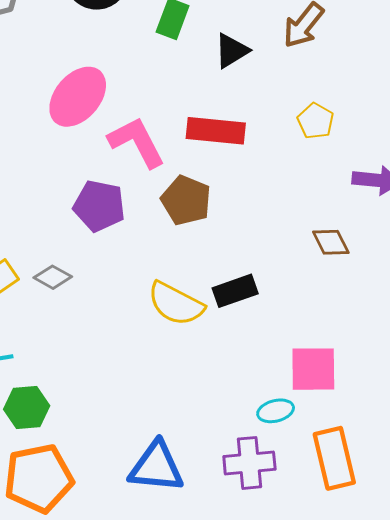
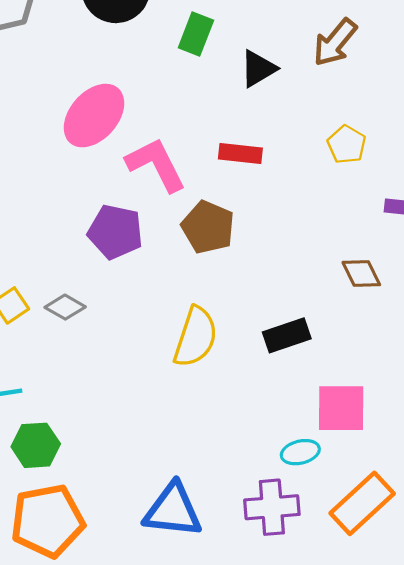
red rectangle: (216, 131) -> (240, 154), size x0.7
black rectangle: (235, 291) -> (287, 335), moved
yellow semicircle: (176, 304) -> (196, 337), turned -100
orange rectangle: (334, 458) -> (362, 503), turned 60

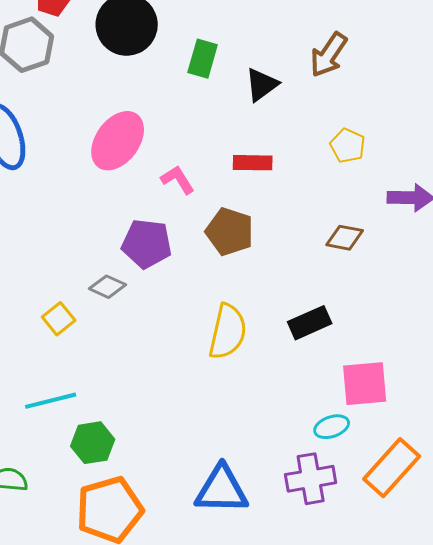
pink L-shape: (156, 165) -> (178, 180), size x0.6
brown diamond: (361, 274) -> (345, 238), moved, turned -48
gray diamond: (65, 307) -> (108, 287), moved

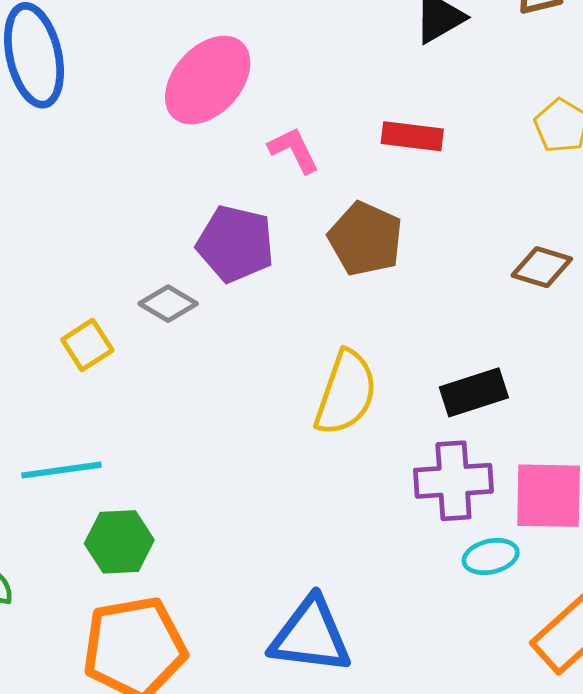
purple cross: (311, 479) -> (453, 481), moved

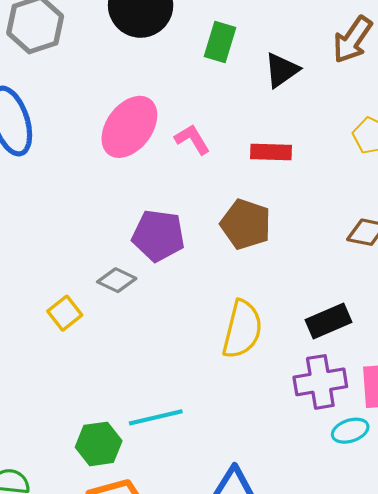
pink L-shape: (294, 150) -> (192, 139), moved
cyan line: (61, 470) -> (156, 417), moved

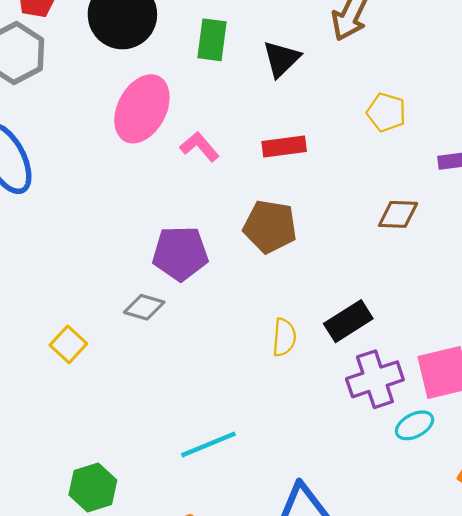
pink ellipse: (129, 127) -> (142, 109), moved
yellow square: (65, 313) -> (68, 344), moved
black rectangle: (329, 321) -> (348, 321), moved
yellow semicircle: (242, 329) -> (284, 337), size x0.6
green hexagon: (99, 444) -> (93, 488), moved

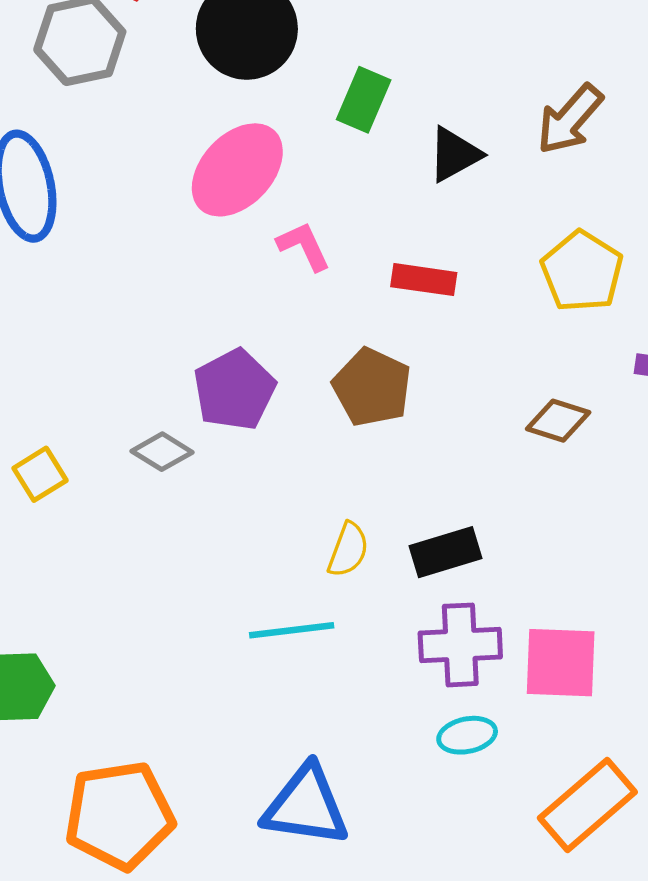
yellow pentagon: (386, 112) -> (582, 271), size x1.4
purple pentagon: (180, 253) -> (234, 390), turned 30
cyan ellipse: (415, 425) -> (467, 735), moved
cyan line: (208, 444) -> (292, 630), moved

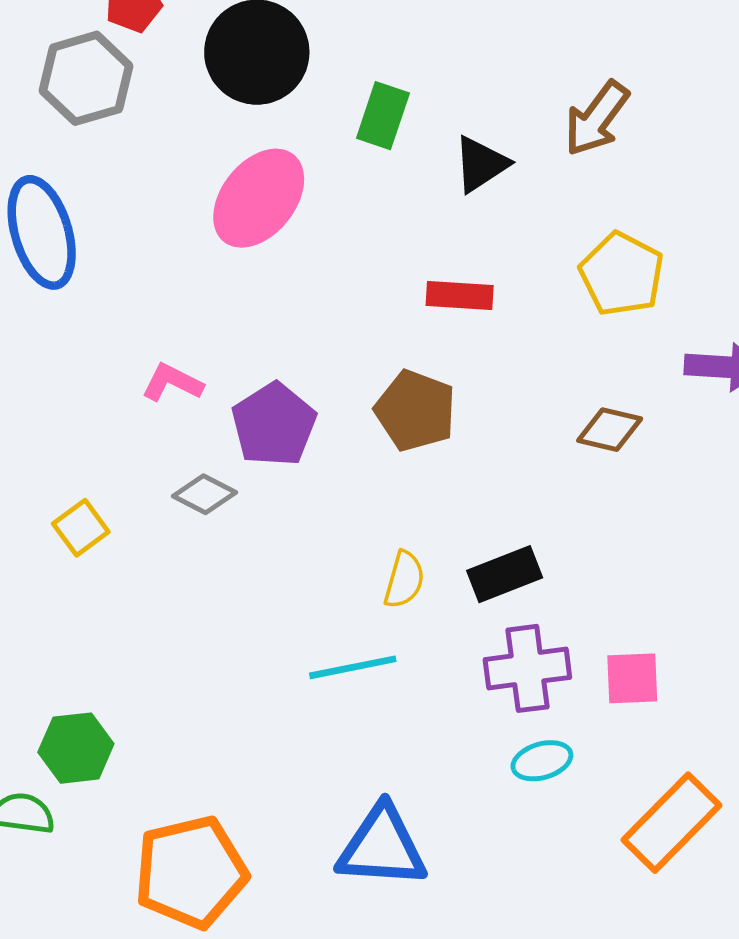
pink L-shape: (304, 246) -> (172, 383), moved, turned -34
pink square: (561, 663) -> (632, 678), size x0.7

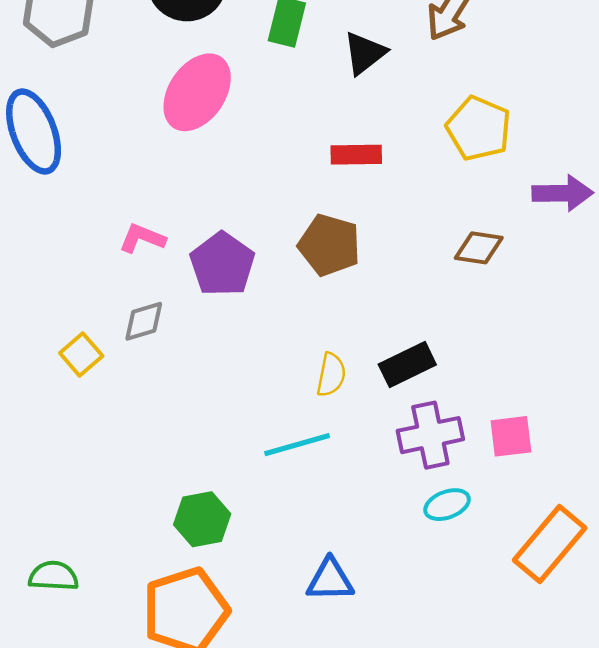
gray diamond: (205, 494) -> (144, 321), moved, turned -39
green hexagon: (76, 748) -> (202, 519), moved
blue triangle: (382, 847) -> (330, 580), size x0.7

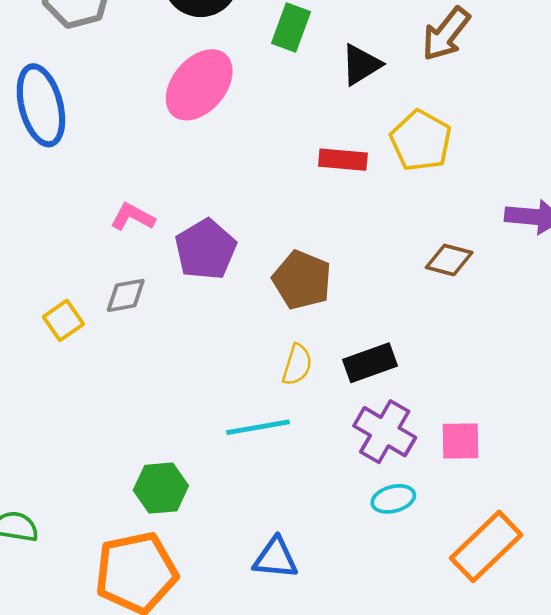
yellow pentagon: (479, 128) -> (421, 141), moved
brown pentagon: (329, 245) -> (302, 280), moved
purple cross: (430, 435) -> (385, 432), turned 36

